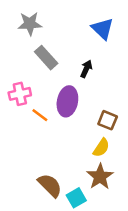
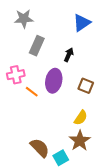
blue triangle: (103, 29) -> (82, 23), turned 42
gray rectangle: (46, 58) -> (37, 46), turned 66
brown square: (108, 120) -> (86, 86), moved

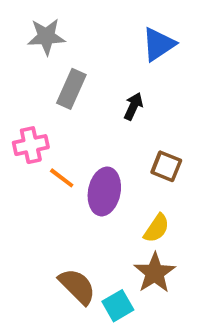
purple ellipse: (54, 81) -> (104, 191), moved

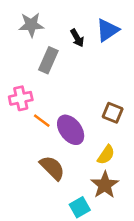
black arrow: (133, 106) -> (77, 38), moved, turned 126
purple ellipse: (104, 191) -> (71, 130), turned -48
brown semicircle: (77, 286) -> (52, 168), moved

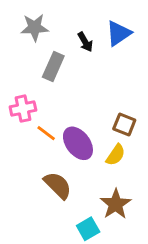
yellow semicircle: (106, 155) -> (116, 155), moved

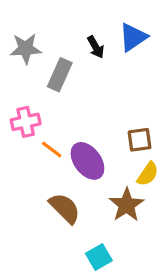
gray star: (35, 27) -> (26, 49), moved
brown square: (124, 124) -> (140, 140), turned -30
yellow semicircle: (116, 155) -> (148, 174), moved
brown star: (116, 204) -> (127, 205), moved

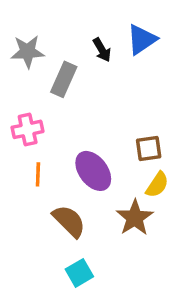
orange line: (52, 150) -> (38, 174), moved, turned 55
cyan square: (99, 257) -> (79, 273), moved

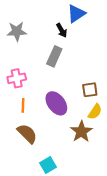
blue triangle: (142, 40) -> (76, 14), moved
gray rectangle: (64, 79) -> (54, 56), moved
brown semicircle: (69, 221) -> (27, 134), moved

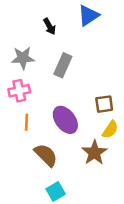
black arrow: (62, 30) -> (50, 26), moved
gray star: (17, 31) -> (23, 58), moved
brown semicircle: (27, 134) -> (46, 155), moved

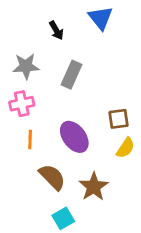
blue triangle: (88, 15) -> (101, 18), turned -35
brown star: (94, 153) -> (94, 187), moved

